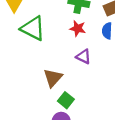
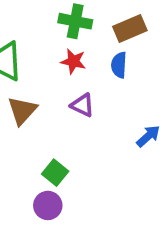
brown triangle: (53, 78) -> (22, 111), moved

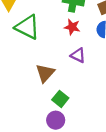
brown triangle: (22, 111) -> (45, 73), moved

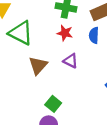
brown triangle: (45, 73) -> (38, 66), moved

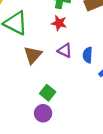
blue semicircle: (94, 35) -> (88, 55), moved

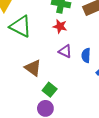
brown triangle: (33, 55) -> (33, 68), moved, turned -36

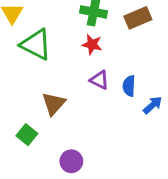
brown triangle: (33, 68) -> (54, 104), turned 36
green square: (50, 90) -> (27, 135), moved

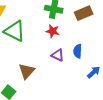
blue semicircle: (129, 86) -> (78, 51), moved

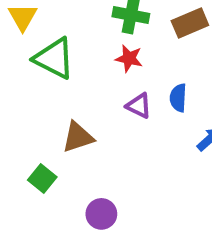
brown triangle: (27, 71) -> (78, 137), turned 30

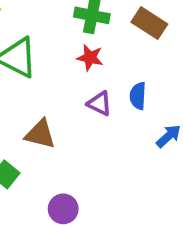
brown rectangle: (190, 23) -> (149, 23), turned 56
brown triangle: (78, 137) -> (40, 134), turned 32

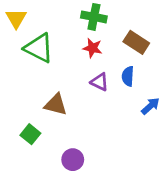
brown rectangle: (149, 23) -> (136, 42), moved

